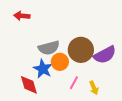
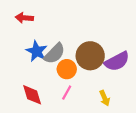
gray semicircle: (49, 48) -> (54, 54), turned -30
blue star: (43, 69) -> (37, 51), moved
pink line: (74, 83) -> (67, 93), moved

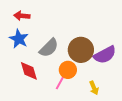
blue star: (37, 51) -> (19, 39), moved
orange circle: (67, 69) -> (68, 70), moved
red diamond: (32, 95) -> (29, 71), moved

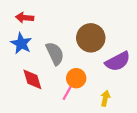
gray semicircle: (49, 48) -> (55, 54), turned -70
brown circle: (81, 50) -> (91, 38), moved
yellow arrow: (94, 88) -> (105, 98), turned -144

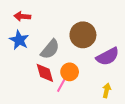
gray semicircle: (55, 54) -> (50, 49), turned 65
red diamond: (32, 79) -> (45, 73), moved
yellow arrow: (105, 98) -> (107, 90), moved

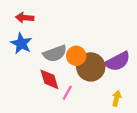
brown circle: (83, 35) -> (91, 67), moved
gray semicircle: (50, 49) -> (55, 54), turned 30
orange circle: (70, 72) -> (76, 56), moved

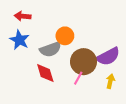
orange circle: (76, 56) -> (65, 36), moved
pink line: (67, 93) -> (78, 78), moved
yellow arrow: (117, 98) -> (110, 81), moved

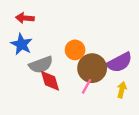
orange circle: (65, 36) -> (75, 50), moved
gray semicircle: (50, 49) -> (41, 65), moved

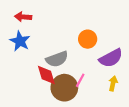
orange circle: (75, 50) -> (88, 39), moved
gray semicircle: (41, 65) -> (57, 59), moved
brown circle: (92, 68) -> (64, 88), moved

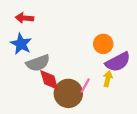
orange circle: (88, 39) -> (103, 44), moved
gray semicircle: (57, 59) -> (38, 63), moved
yellow arrow: (113, 83) -> (108, 79), moved

